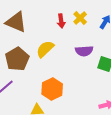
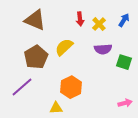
yellow cross: (80, 18) -> (99, 24), moved

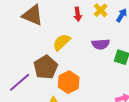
yellow cross: (99, 24) -> (101, 10), moved
brown pentagon: (36, 57) -> (46, 67), moved

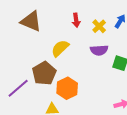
yellow cross: (101, 10) -> (99, 26), moved

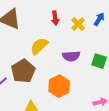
purple semicircle: (99, 50) -> (71, 56), moved
orange hexagon: (67, 88) -> (59, 86), moved

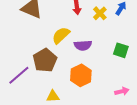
purple semicircle: (71, 56) -> (83, 45), moved

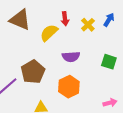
yellow semicircle: (61, 35) -> (49, 33), moved

